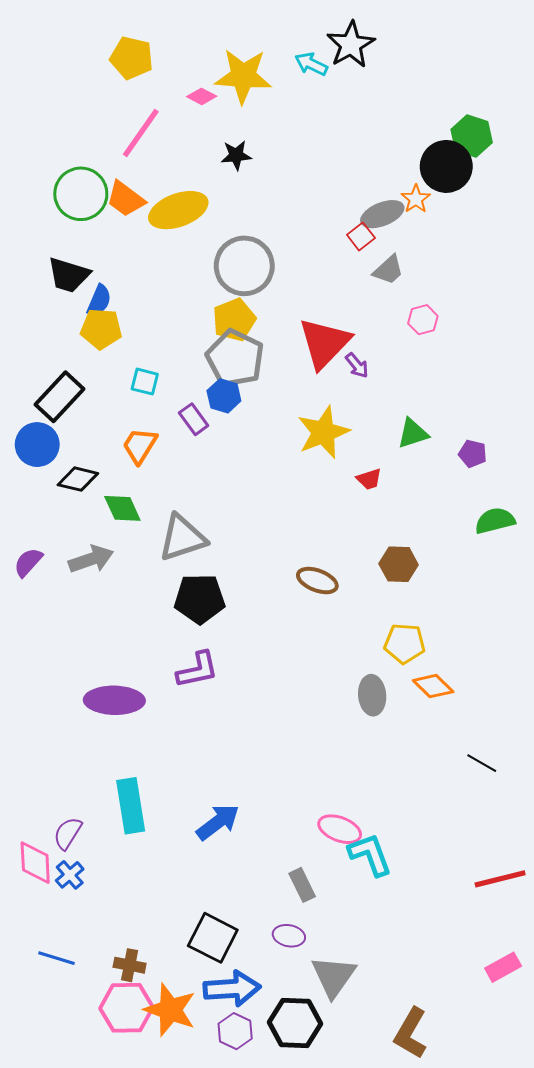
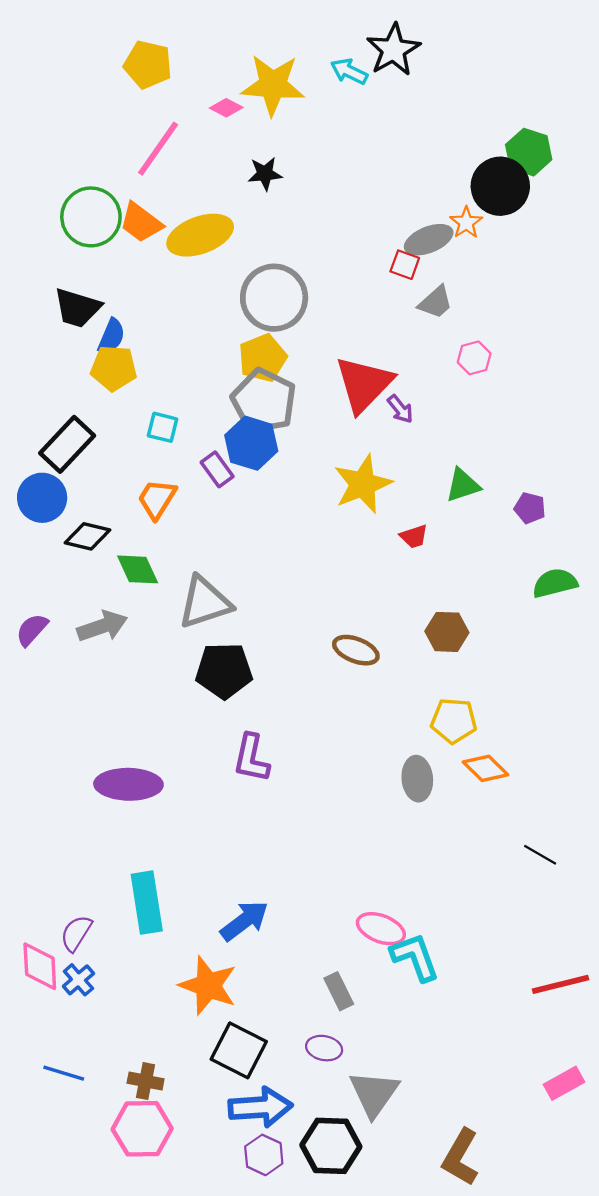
red square: (361, 236) -> (405, 265), turned -32
blue hexagon: (224, 396) -> (251, 443), size x1.4
purple L-shape: (198, 670) -> (251, 758), moved, turned 114
orange star: (170, 1010) -> (208, 986), moved

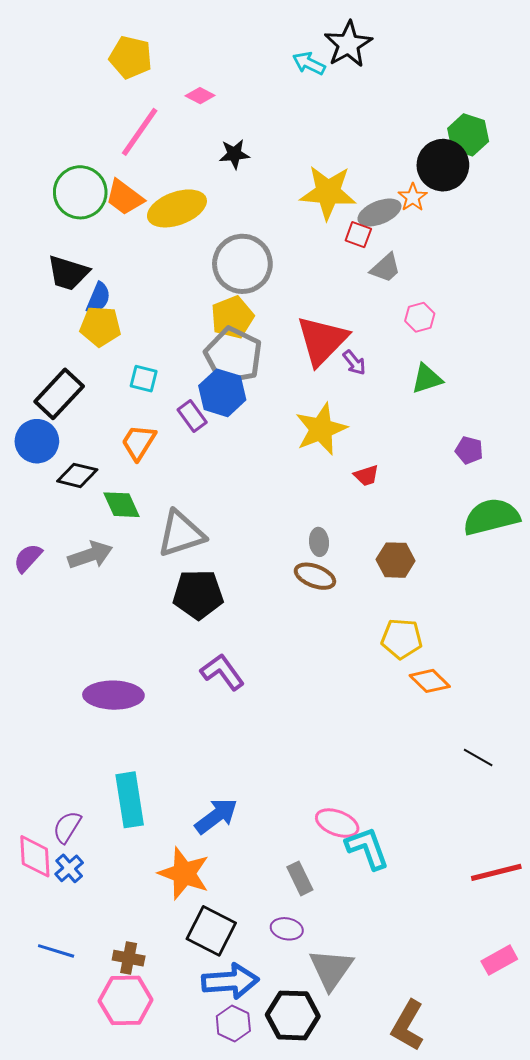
yellow star: (273, 85) -> (328, 192), moved
green triangle: (463, 485) -> (427, 379), moved
green semicircle: (555, 583) -> (491, 517), size x1.4
purple L-shape: (251, 758) -> (222, 672), turned 132
gray ellipse: (417, 779) -> (319, 542), moved, size x0.7

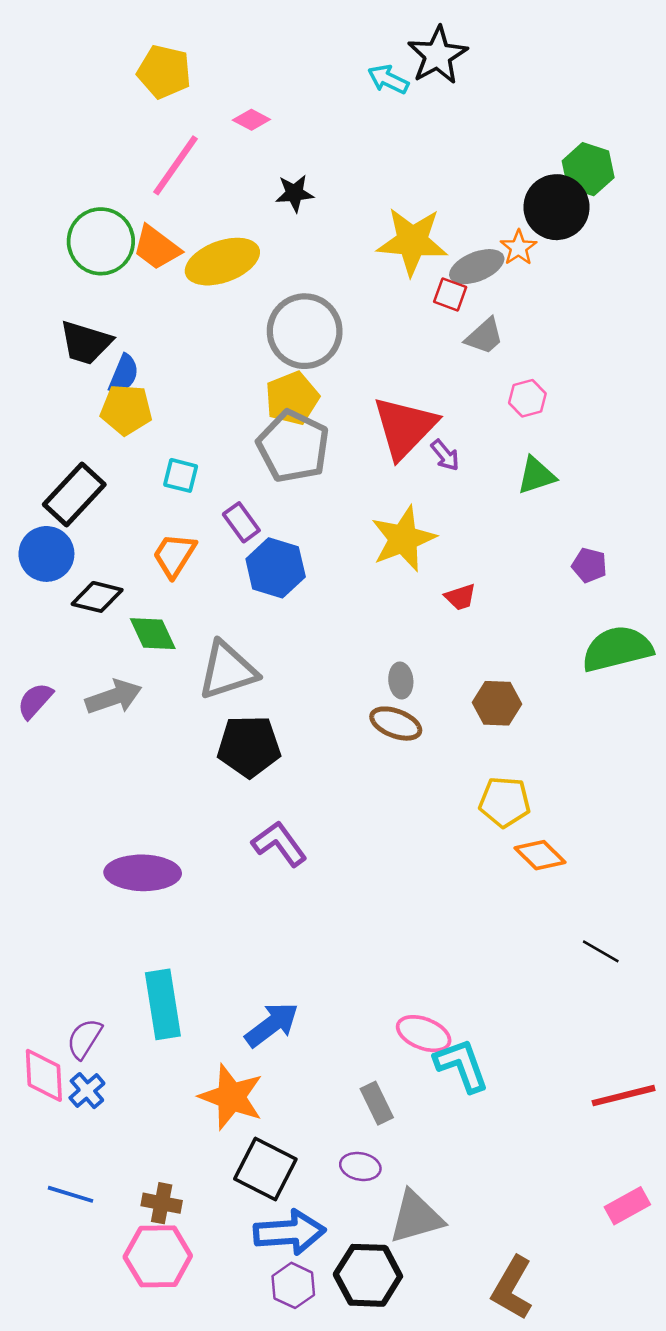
blue hexagon: (222, 393) -> (276, 568), moved
gray triangle: (331, 969) -> (416, 1217), turned 39

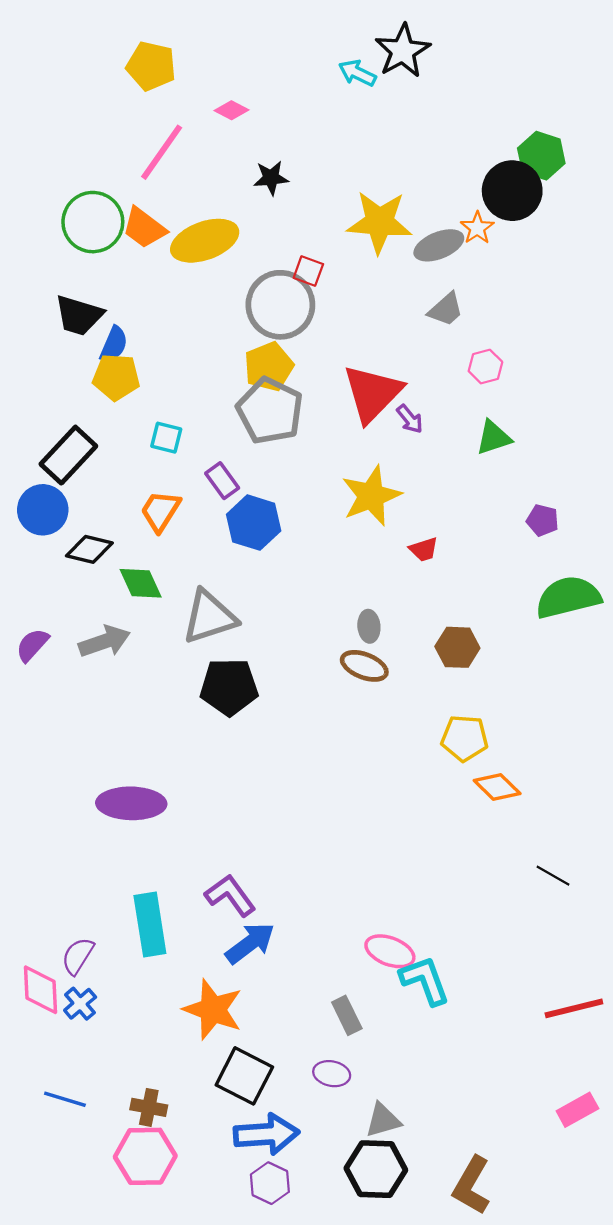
red square: (450, 294) -> (308, 271), moved
purple L-shape: (279, 844) -> (230, 895), moved
gray triangle: (416, 1217) -> (383, 1120), size x0.7
black hexagon: (368, 1275) -> (376, 1169), moved

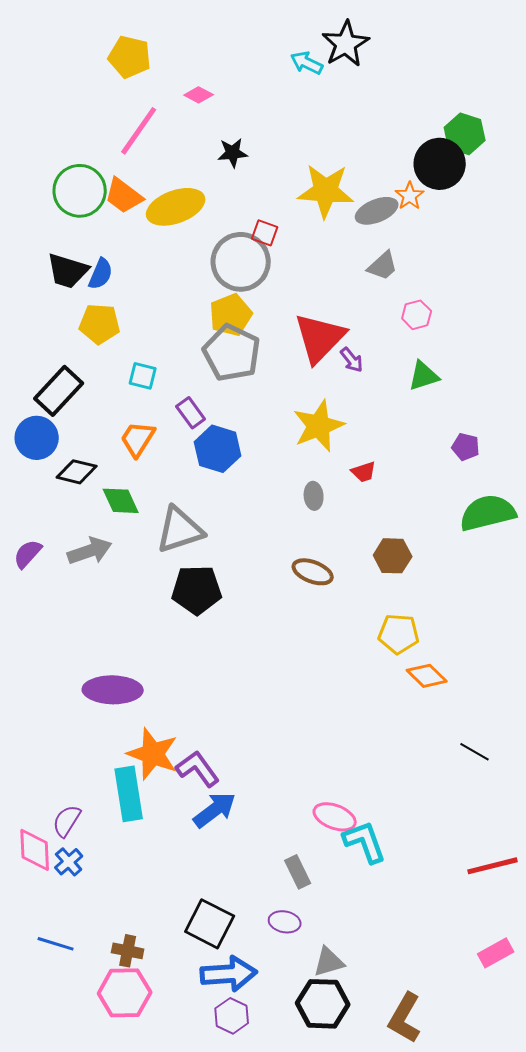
blue semicircle: (114, 344) -> (101, 274), moved
gray ellipse: (369, 626) -> (314, 496), moved
orange star: (213, 1010) -> (153, 754), moved

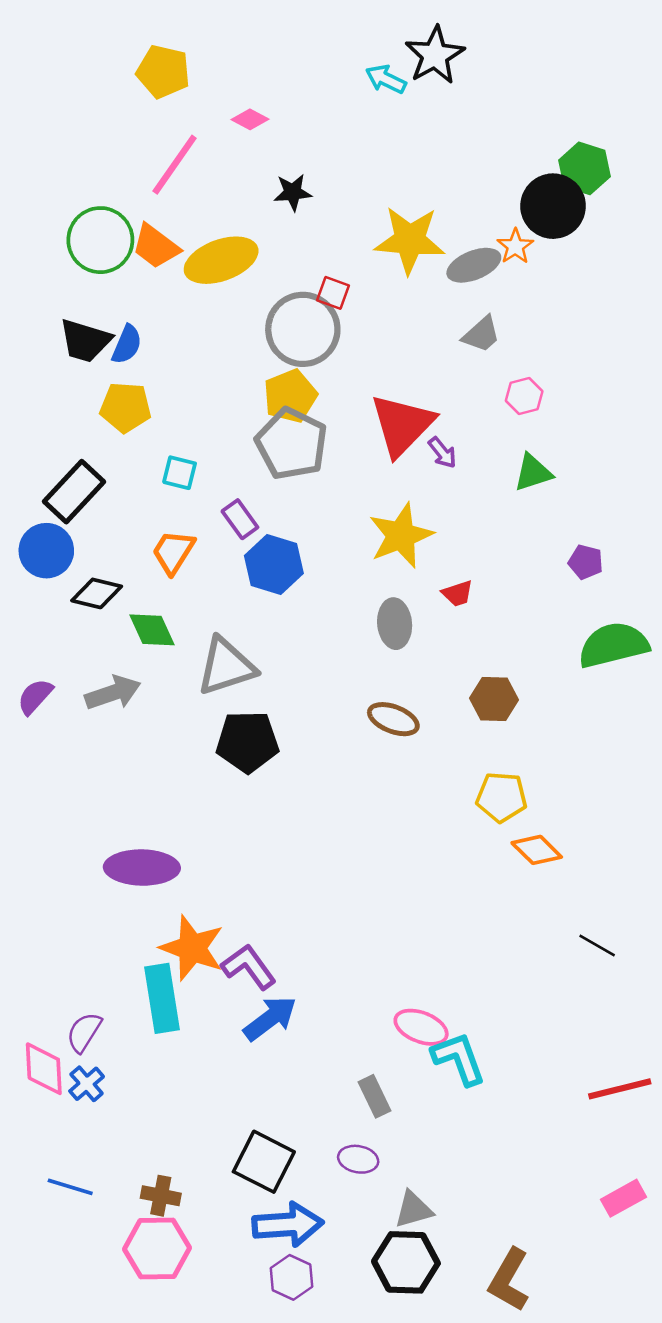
gray ellipse: (314, 496) -> (395, 624), size x1.4

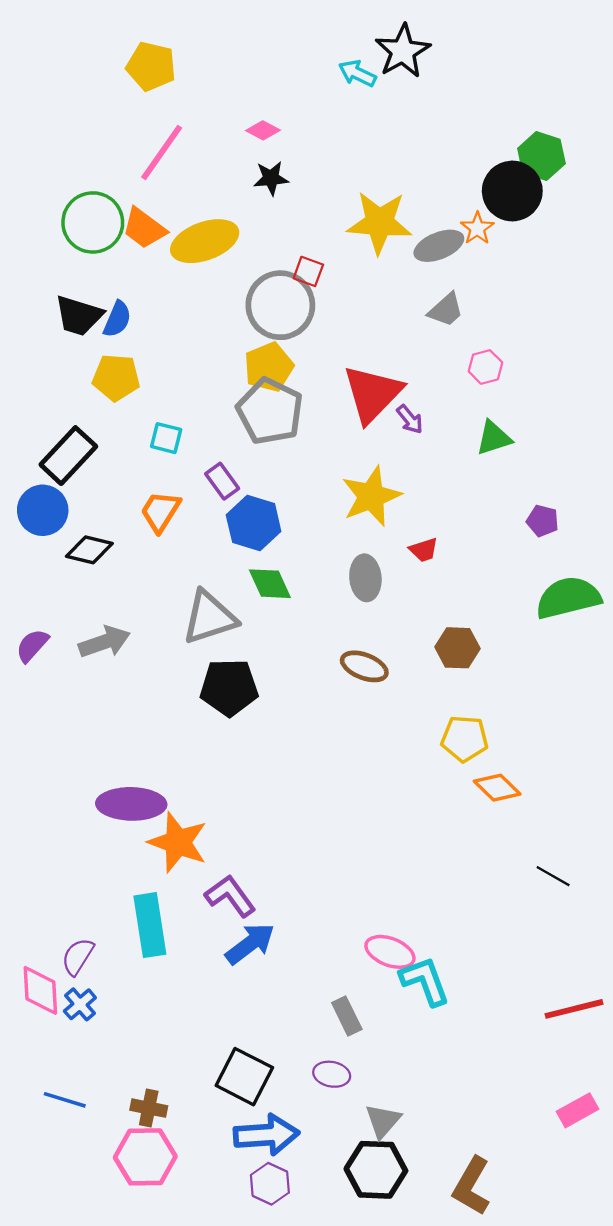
pink diamond: (250, 119) -> (263, 130), moved
green diamond: (152, 630) -> (270, 584), moved
orange star: (192, 948) -> (178, 842), moved
gray triangle: (413, 1210) -> (383, 1121), turned -33

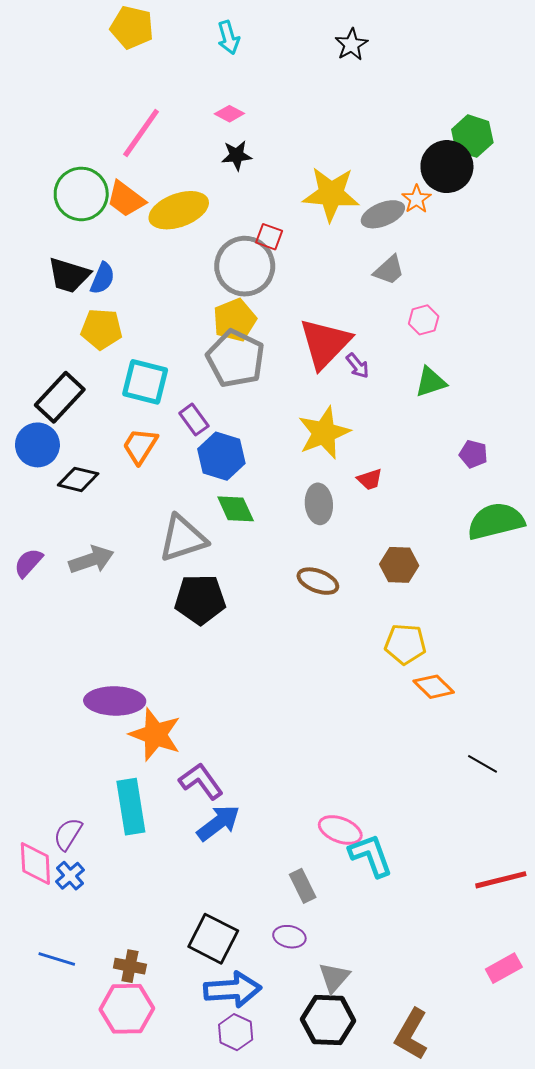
black star: (403, 51) -> (351, 45), size x0.7
yellow pentagon: (151, 66) -> (132, 27), moved
cyan arrow: (357, 73) -> (228, 38), moved, turned -132
cyan square: (166, 438) -> (145, 382), size x1.6

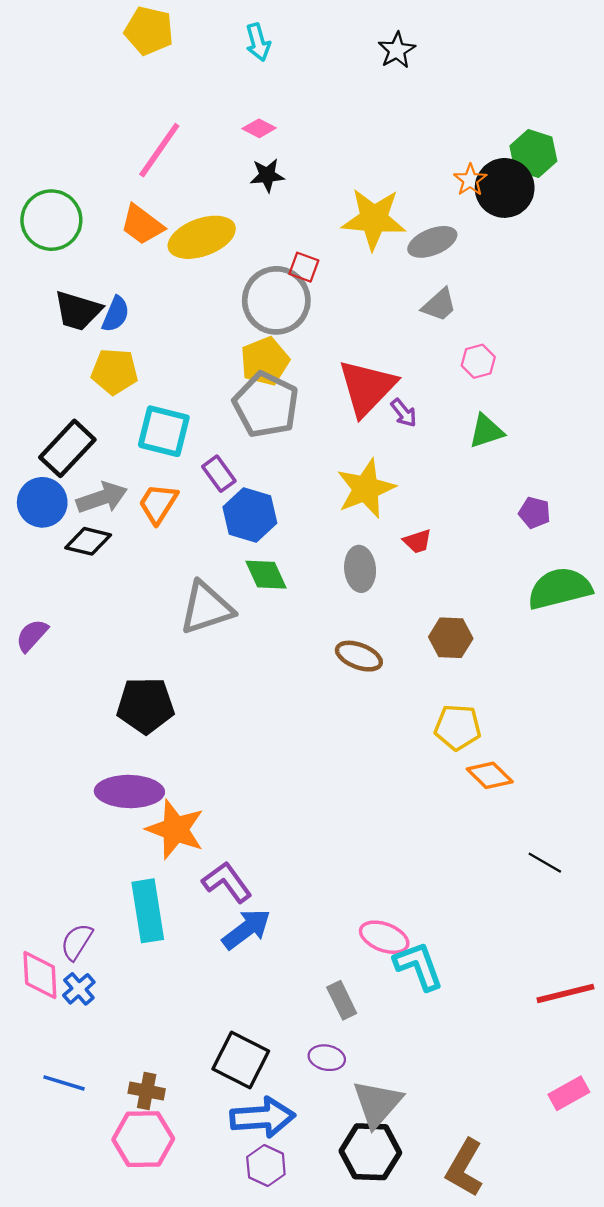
green circle: (81, 194) -> (51, 220), moved
orange star: (416, 199) -> (470, 180), moved
gray arrow: (91, 560) -> (102, 498), moved
black pentagon: (200, 599) -> (145, 705), moved
gray triangle: (334, 977) -> (377, 1104), size x1.4

